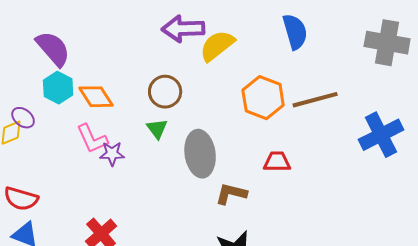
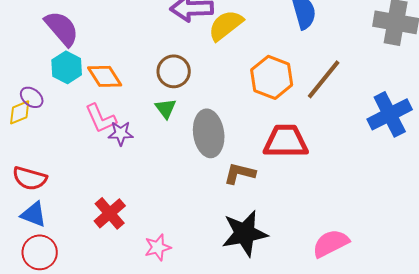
brown line: (315, 100) -> (324, 79), turned -36
red trapezoid: (277, 162) -> (286, 141), size x1.6

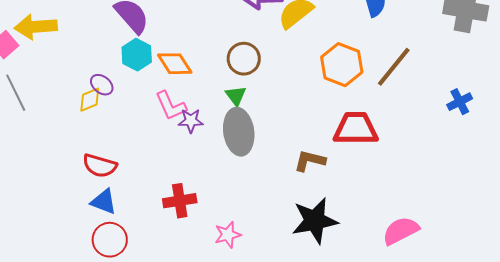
blue cross: (390, 114) -> (460, 102), size x0.6
gray ellipse: (209, 133) -> (239, 132), moved
red cross: (110, 213) -> (180, 201), turned 32

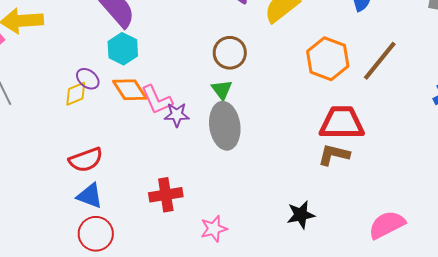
orange diamond: (175, 64) -> (130, 90), moved
brown L-shape: (310, 161) -> (334, 155), moved
red semicircle: (100, 166) -> (86, 160), turned -36
black star: (315, 221) -> (301, 215), size x0.6

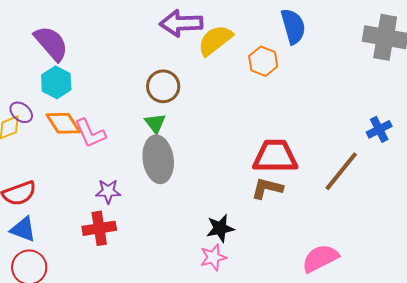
orange hexagon: (328, 59) -> (263, 61), moved, size x0.7
brown line: (380, 61) -> (341, 171), moved
purple star: (177, 115) -> (108, 191), moved
black star: (301, 215) -> (220, 228), moved
pink star: (214, 229) -> (213, 257), moved

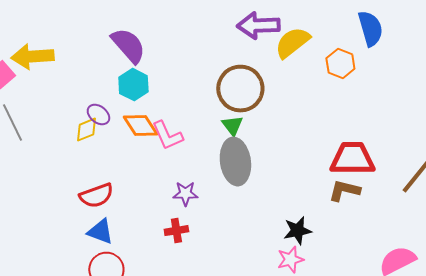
brown circle: (163, 86) -> (240, 89), size x1.4
red cross: (99, 228) -> (176, 231), size x0.7

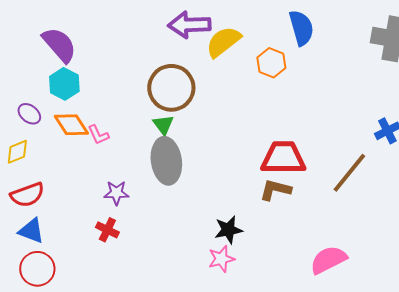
yellow diamond: (86, 130) -> (17, 152), moved
pink L-shape: (167, 136) -> (98, 135), size x0.7
red cross: (176, 231) -> (107, 230), turned 35

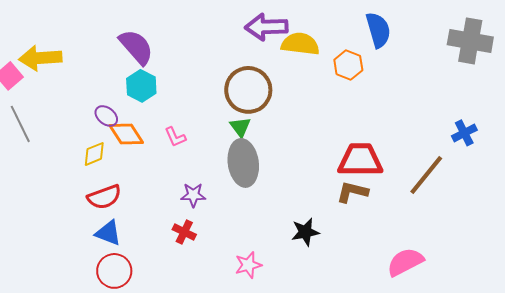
yellow semicircle: (223, 42) -> (300, 44), turned 45
orange diamond: (71, 125) -> (126, 134), moved
pink star: (221, 259) -> (248, 265), moved

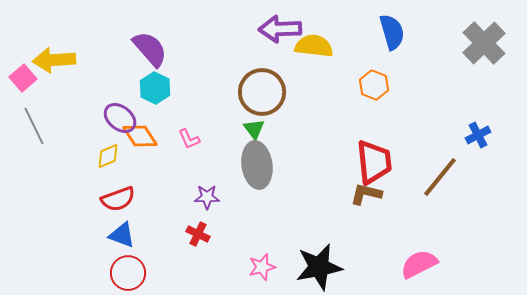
gray cross: (470, 41) -> (484, 43), turned 36
orange hexagon: (348, 65) -> (374, 85), moved
purple ellipse: (106, 116) -> (120, 118), size x1.4
red trapezoid: (360, 160) -> (374, 162), turned 84
black star: (305, 232) -> (319, 267), moved, size x1.6

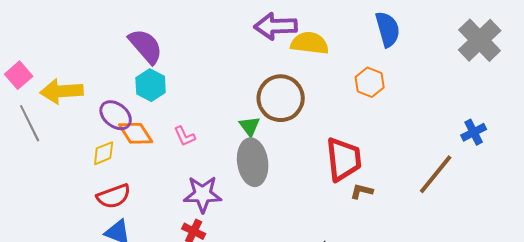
yellow arrow: (54, 60) -> (62, 91), moved
brown circle: (262, 92) -> (281, 98), moved
red trapezoid: (374, 162) -> (344, 159), moved
brown L-shape: (366, 194) -> (362, 191), size x0.7
purple star: (207, 197) -> (203, 194), size x1.5

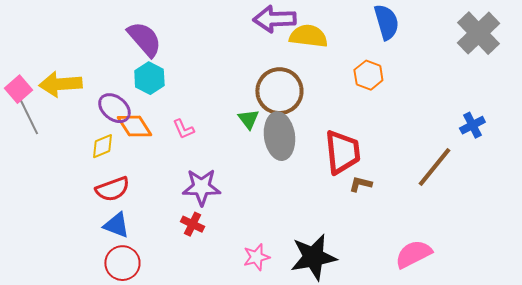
pink square: (19, 75) -> (18, 89), moved
gray ellipse: (253, 162) -> (279, 136), moved

